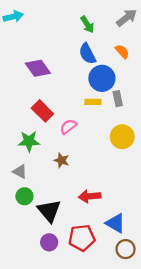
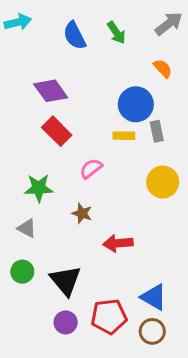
blue semicircle: (87, 54) -> (75, 36), moved
red rectangle: (42, 111) -> (57, 131), moved
green circle: (24, 196) -> (22, 272), moved
red arrow: (90, 196) -> (118, 243), moved
brown circle: (126, 249) -> (152, 331), moved

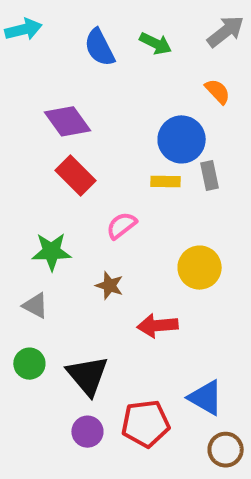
green arrow: (116, 33) -> (156, 43), turned -30
yellow circle: (163, 182) -> (200, 268), moved
brown circle: (152, 331) -> (226, 450), moved

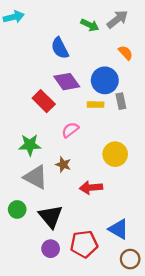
gray arrow: (226, 31) -> (117, 19), moved
blue semicircle: (99, 47) -> (60, 48), moved
purple diamond: (67, 121) -> (67, 82), moved
gray triangle: (35, 306) -> (36, 177), moved, size x1.6

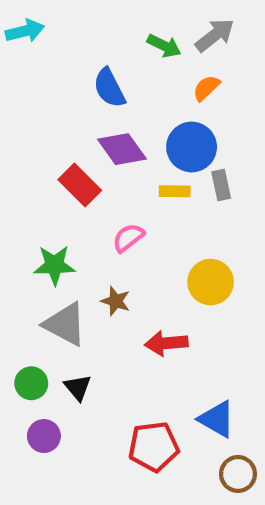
orange semicircle: (126, 53) -> (206, 88), moved, turned -91
black triangle: (51, 216) -> (78, 388), moved, size x0.6
purple circle: (51, 249) -> (44, 436), moved

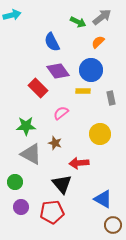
gray rectangle: (221, 185) -> (111, 98), moved
black triangle: (78, 388) -> (62, 184), moved, size x1.5
red pentagon: (154, 447) -> (52, 212), moved

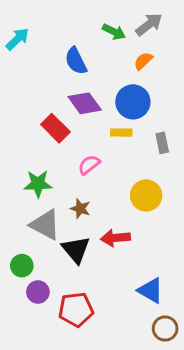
cyan arrow: (12, 15) -> (17, 39), moved, turned -30
black triangle: (62, 184) -> (76, 250), moved
purple circle: (21, 207) -> (38, 292), moved

